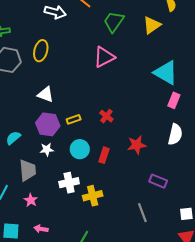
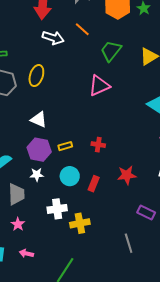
red cross: (106, 116) -> (98, 145), turned -32

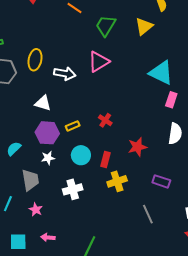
white arrow: (53, 38) -> (65, 74), moved
red cross: (98, 145) -> (105, 120), turned 32
yellow cross: (80, 223) -> (117, 181), moved

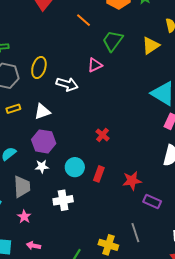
pink triangle: (99, 62) -> (95, 65), moved, size x0.7
white triangle: (43, 103) -> (42, 111), turned -42
yellow rectangle: (73, 126) -> (13, 109), moved
red star: (137, 147) -> (132, 181), moved
yellow cross: (117, 181) -> (108, 245), moved, turned 30

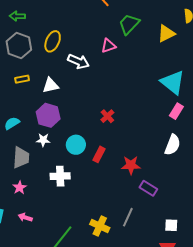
gray line: (135, 233) -> (128, 217), turned 36

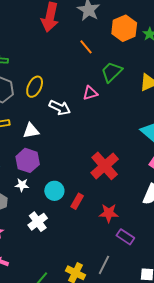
red cross: (107, 116) -> (105, 166), moved, size x2.0
white cross: (60, 176) -> (38, 222), turned -36

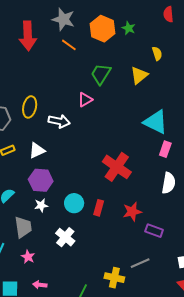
orange line: (86, 47) -> (69, 45), moved
gray line: (104, 265) -> (140, 263), turned 54

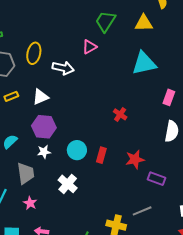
yellow triangle: (139, 75) -> (144, 23), turned 36
cyan triangle: (156, 122) -> (144, 63), moved, turned -40
red cross: (117, 167) -> (120, 114), size x0.5

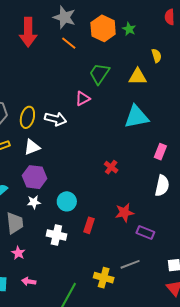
yellow ellipse: (34, 53) -> (27, 117), moved
red rectangle: (101, 155) -> (89, 225), moved
white cross: (68, 184) -> (56, 235), turned -30

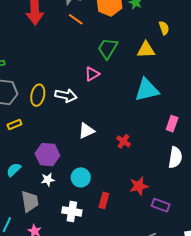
white triangle: (32, 147) -> (86, 131), moved

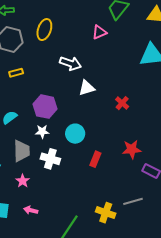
yellow ellipse: (38, 95) -> (44, 30), moved
white arrow: (66, 96) -> (70, 63), moved
white cross: (72, 211) -> (50, 159), moved

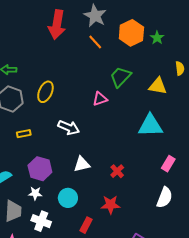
yellow rectangle: (16, 73) -> (24, 134), moved
white triangle: (87, 88) -> (82, 164), moved
red star: (132, 149) -> (110, 205), moved

